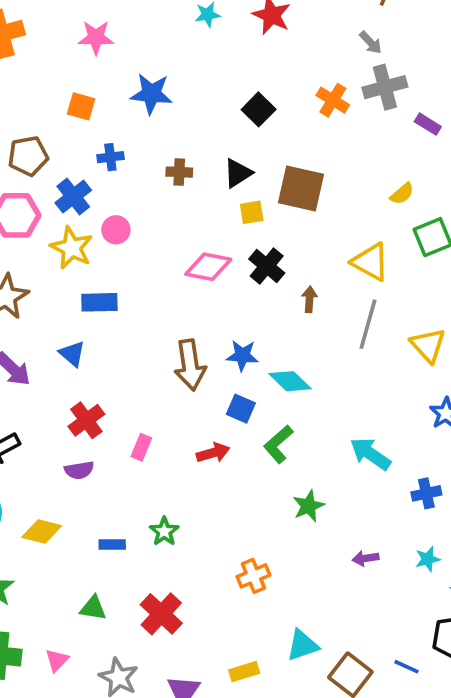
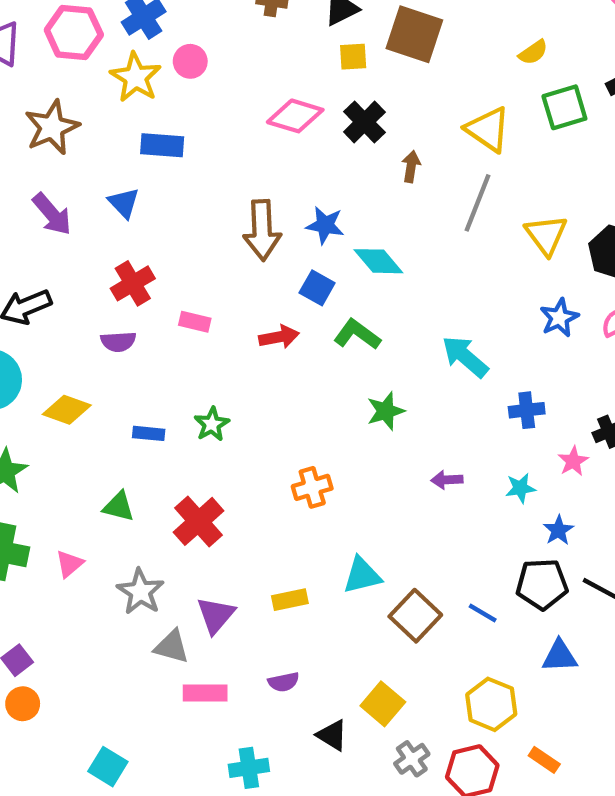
green L-shape: (278, 444) -> (357, 334), turned 72
pink rectangle: (141, 447) -> (195, 322), turned 75

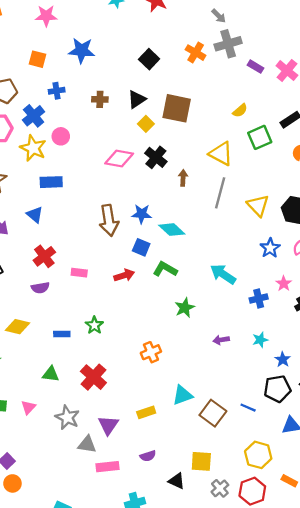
yellow square: (353, 57) -> (146, 124), turned -35
pink star: (573, 461) -> (284, 284), moved
yellow square: (383, 704) -> (201, 461), turned -30

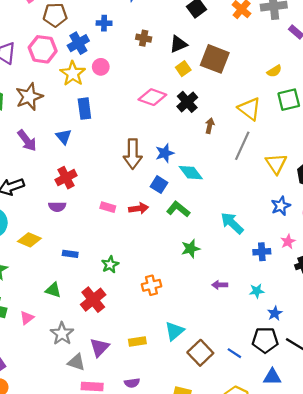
blue rectangle: (51, 182) -> (84, 109), turned 75
blue star: (142, 214) -> (165, 153), turned -30
pink rectangle: (79, 273) -> (108, 207), moved
green star: (94, 325) -> (110, 265), moved
cyan triangle: (183, 395) -> (174, 331), turned -30

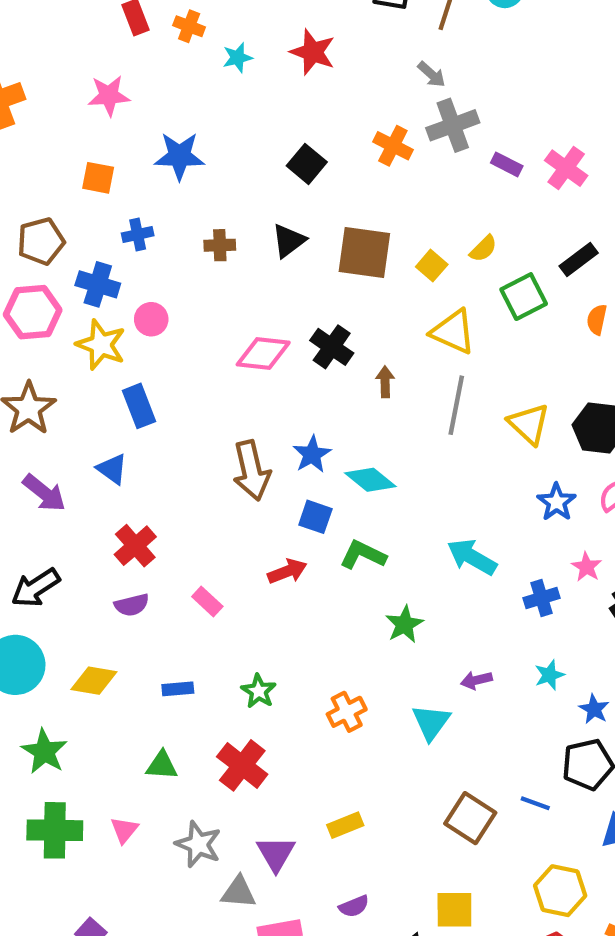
blue cross: (78, 43) -> (98, 284), turned -30
yellow square: (183, 69) -> (432, 266), moved
pink rectangle: (108, 207) -> (207, 602), moved, turned 40
cyan triangle: (174, 331) -> (431, 722), moved

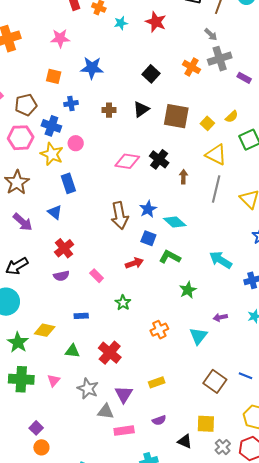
yellow diamond: (94, 681) -> (45, 330), moved
green star: (259, 691) -> (123, 303), moved

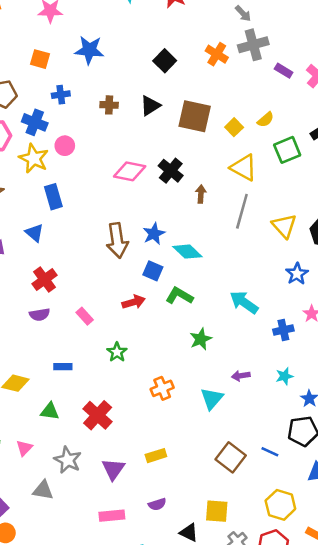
gray triangle: (106, 412) -> (43, 490), moved

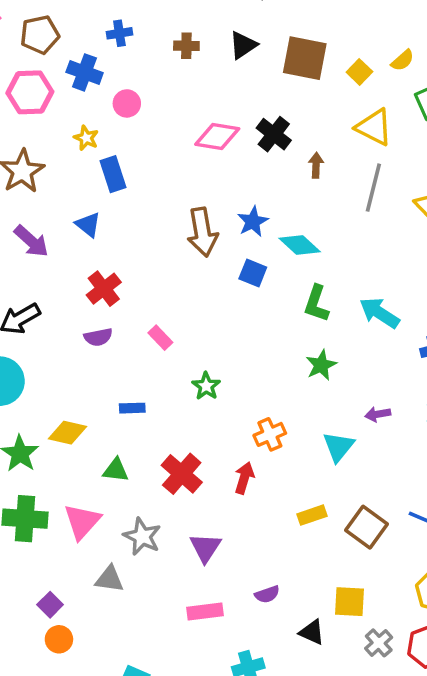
yellow star: (34, 158) -> (86, 138), moved, size x0.6
green L-shape: (179, 296) -> (316, 304), moved, turned -100
red arrow: (134, 302) -> (244, 478), moved, turned -55
pink triangle: (24, 448) -> (82, 522), size x1.6
yellow rectangle: (156, 456) -> (312, 515), moved

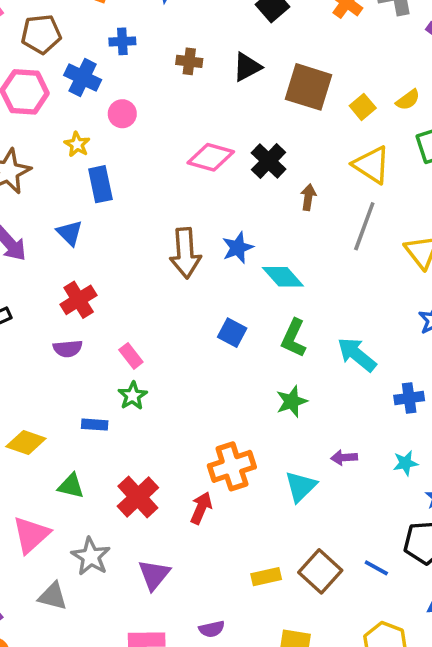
blue square: (253, 273) -> (232, 333), moved
green star: (206, 386) -> (133, 396), moved
orange cross: (270, 434) -> (232, 466), size x1.4
yellow rectangle: (312, 515) -> (266, 577), moved

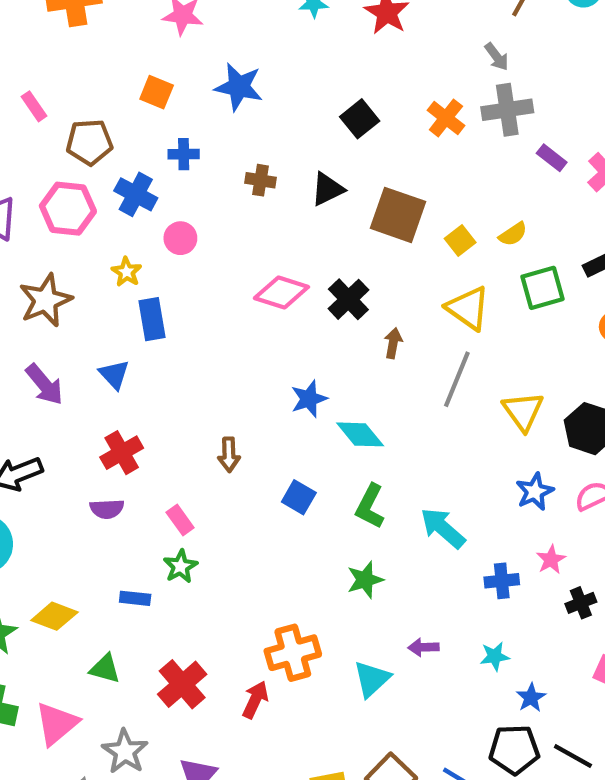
brown arrow: (185, 253) -> (229, 455), moved, size x0.6

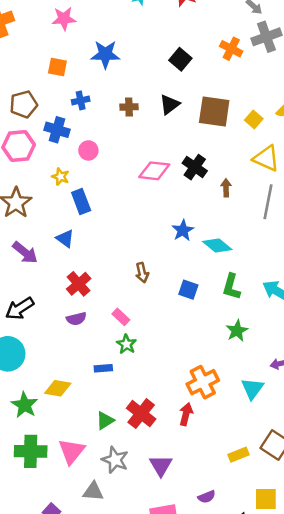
green triangle: (105, 669) -> (105, 420), moved, turned -36

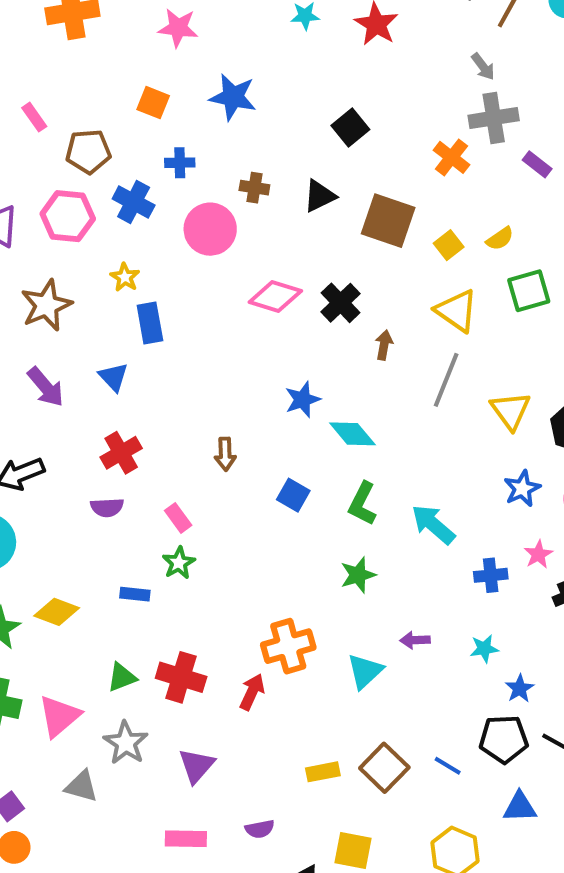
orange cross: (231, 49) -> (451, 157), moved
pink circle: (88, 150) -> (210, 229), moved, size x1.6
red cross: (141, 414) -> (181, 677), turned -32

